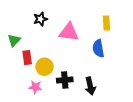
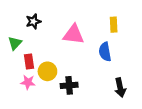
black star: (40, 19) -> (33, 21), moved
black arrow: (90, 86) -> (120, 88), moved
pink star: (35, 87) -> (28, 82), moved

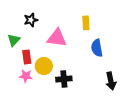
yellow rectangle: (114, 25) -> (86, 23), moved
pink triangle: (74, 34) -> (57, 38), moved

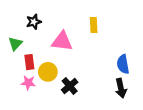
blue semicircle: (97, 48) -> (123, 64), moved
black cross: (64, 79) -> (70, 86), turned -35

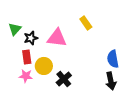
black star: (34, 22) -> (31, 38), moved
yellow rectangle: (94, 25) -> (86, 23), turned -32
green triangle: (15, 44) -> (15, 29), moved

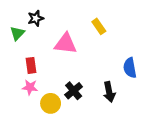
black star: (31, 38) -> (36, 18), moved
yellow circle: (44, 66) -> (51, 103), moved
black arrow: (111, 81) -> (109, 92), moved

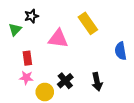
yellow rectangle: (99, 26) -> (88, 23), size x1.5
blue semicircle: (130, 68) -> (121, 51), moved

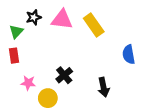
pink triangle: (58, 39) -> (62, 20), moved
red rectangle: (27, 58) -> (14, 56), moved
black cross: (65, 81) -> (64, 75), moved

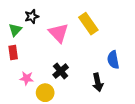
pink triangle: (62, 20) -> (59, 33), moved, turned 40
blue semicircle: (129, 54) -> (113, 60), moved

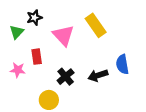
red rectangle: (13, 53) -> (37, 57), moved
pink star: (27, 78) -> (18, 70), moved
black arrow: (98, 82) -> (98, 75), moved, turned 84

